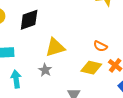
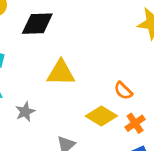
gray star: (45, 70) -> (25, 112), moved

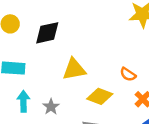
yellow diamond: (101, 116) -> (100, 96), moved

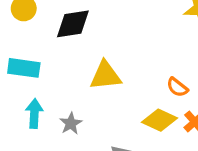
yellow diamond: (100, 96) -> (159, 120), moved

